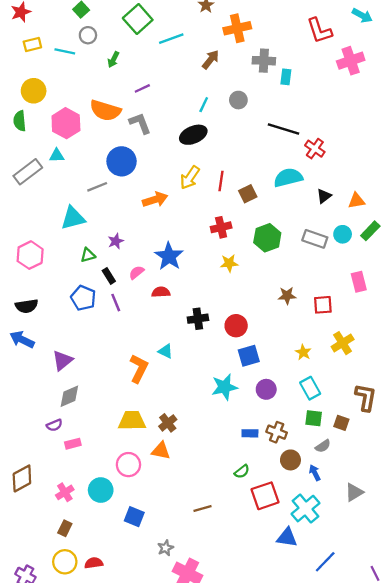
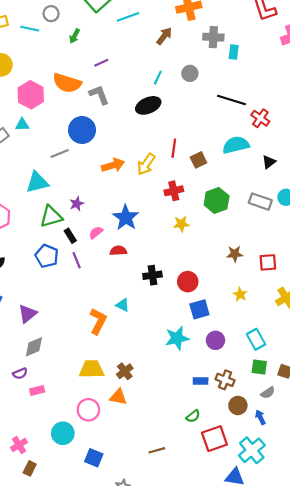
yellow arrow: (190, 178) -> (146, 164), moved
green triangle: (88, 255) -> (51, 216), size x1.6
yellow star: (303, 352) -> (240, 294), moved
pink cross: (65, 492) -> (19, 445), moved

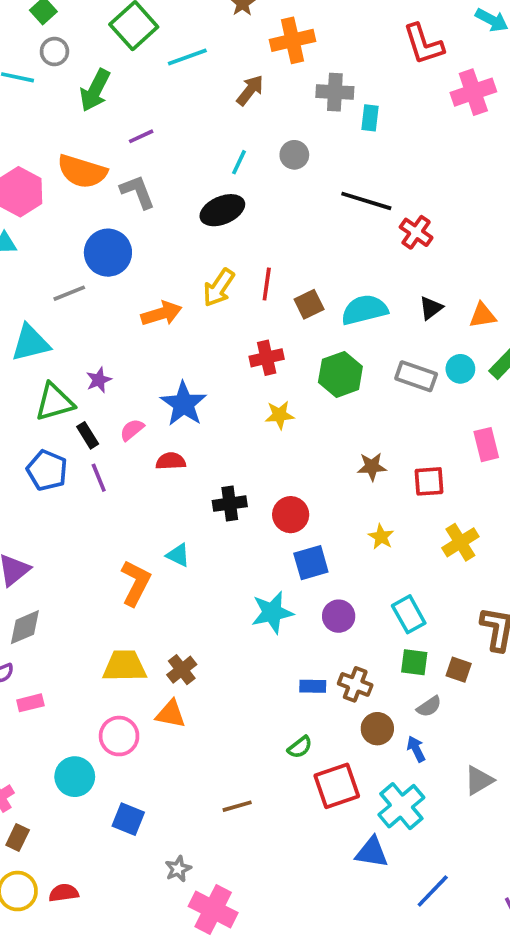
green arrow: (75, 36) -> (95, 90), size x1.6
cyan semicircle: (236, 145) -> (364, 310), moved
yellow arrow: (146, 164) -> (219, 288), moved

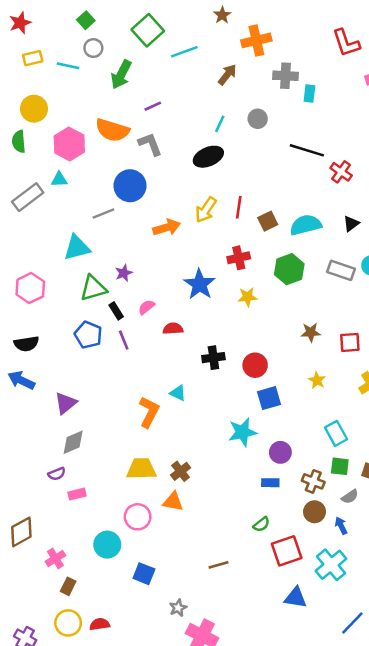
blue star: (184, 404) -> (200, 284), moved
purple circle: (339, 616) -> (280, 452), moved
brown cross: (355, 684) -> (313, 481), moved
blue triangle: (372, 852) -> (296, 598), moved

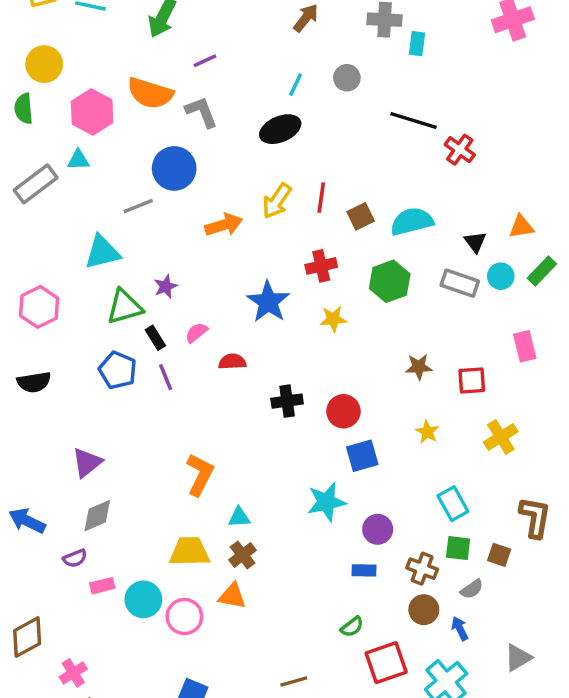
black triangle: (351, 224) -> (475, 242), moved, turned -30
blue arrow: (21, 380) -> (27, 521), moved
cyan triangle: (178, 393) -> (239, 517), moved, turned -30
cyan circle: (107, 545) -> (143, 599), moved

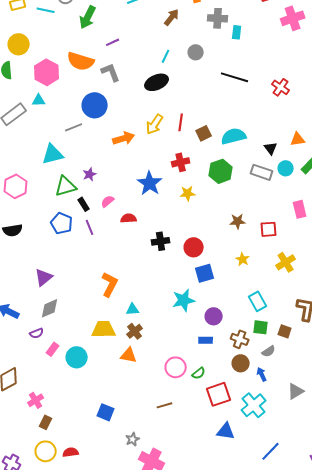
red cross: (460, 150) -> (281, 87), moved
pink rectangle: (102, 586) -> (53, 349), turned -40
pink circle: (184, 617) -> (176, 367), moved

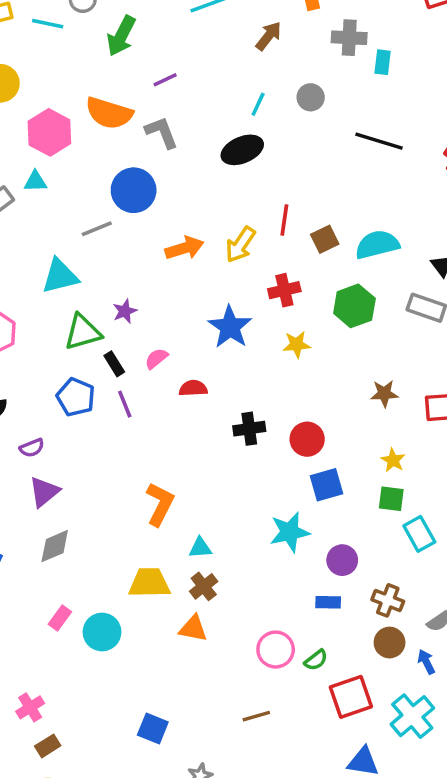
yellow arrow: (155, 124) -> (241, 245), moved
green square: (261, 327) -> (391, 499), moved
purple semicircle: (37, 333) -> (32, 448), moved
brown rectangle: (46, 422) -> (48, 746), turned 32

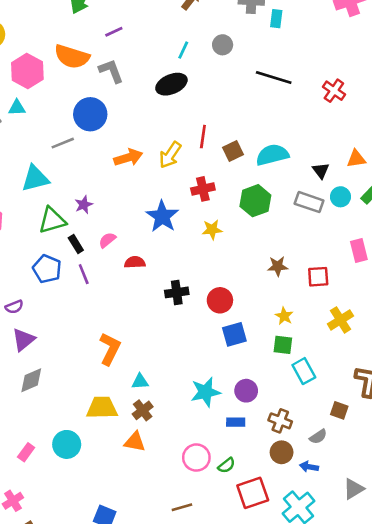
cyan star: (290, 532) -> (206, 392), moved
pink rectangle: (60, 618) -> (26, 452), moved
blue arrow: (426, 662) -> (309, 467), turned -54

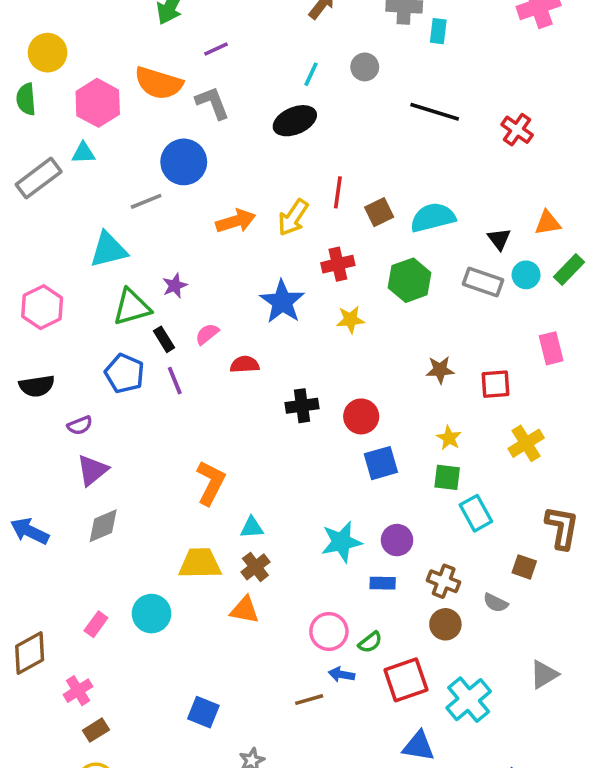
gray semicircle: (318, 437) -> (496, 603), turned 60
blue arrow: (309, 467) -> (341, 674), moved

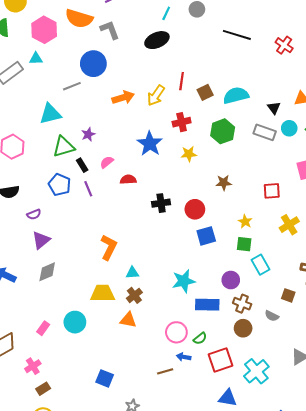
brown star: (440, 370) -> (224, 183), moved
purple circle: (397, 540) -> (231, 280), moved
blue rectangle: (383, 583) -> (207, 305), size x1.6

